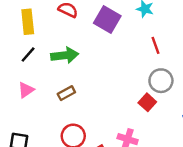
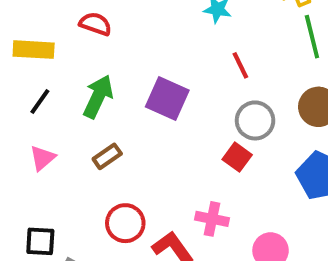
purple square: (107, 19) -> (167, 98), moved
yellow rectangle: (28, 22) -> (34, 50), turned -75
green arrow: (65, 55) -> (98, 97), turned -52

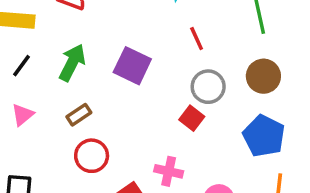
red circle: (125, 223) -> (92, 156), moved

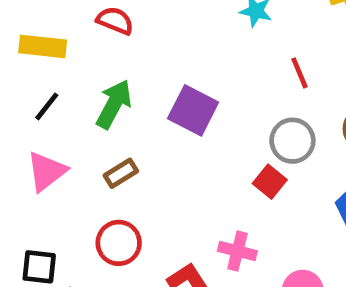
red line: (197, 39) -> (299, 73), moved
pink triangle: (23, 115) -> (47, 171), size x1.4
red circle: (92, 156) -> (119, 243), moved

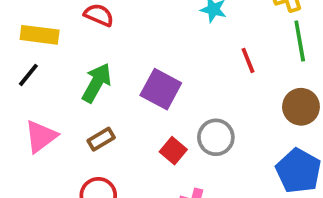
black line: (47, 106) -> (28, 75), moved
gray circle: (292, 141) -> (216, 137), moved
red square: (270, 182) -> (173, 151), moved

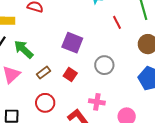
green arrow: (97, 83) -> (24, 49), moved, turned -70
red square: (173, 151) -> (70, 74), moved

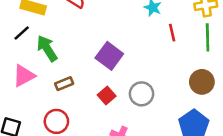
red line: (117, 22) -> (172, 33), moved
red square: (70, 74) -> (107, 96), moved

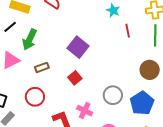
green arrow: (47, 48) -> (30, 40), turned -125
gray circle: (142, 94) -> (113, 95), moved

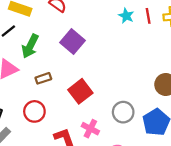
red line: (128, 31) -> (148, 16), moved
purple square: (78, 47) -> (72, 42), moved
red square: (75, 78) -> (80, 91), size x1.5

